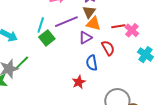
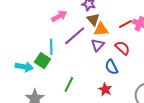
green square: (47, 38) -> (42, 61), moved
green line: (22, 63) -> (69, 84), moved

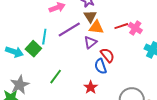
red semicircle: (122, 48) -> (107, 55), moved

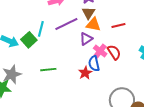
pink cross: (135, 28) -> (100, 51), moved
red semicircle: (107, 55) -> (114, 52), moved
green line: (56, 77) -> (48, 70), turned 42
red star: (91, 87) -> (85, 73), moved

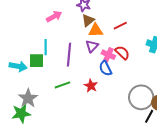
brown triangle: (88, 13) -> (88, 20), turned 32
purple line: (66, 24) -> (69, 55), moved, turned -45
green square: (29, 40) -> (36, 61), turned -35
red star: (85, 73) -> (91, 86), moved

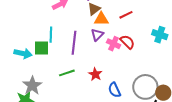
blue semicircle: (105, 68) -> (114, 90), moved

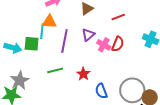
orange triangle: (101, 19) -> (49, 22), moved
red semicircle: (127, 42) -> (118, 44), turned 63

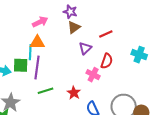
purple triangle: (88, 35) -> (85, 48), moved
purple line: (64, 41) -> (37, 68), moved
pink cross: (104, 45) -> (93, 75), moved

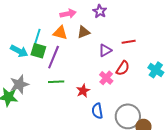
brown triangle: (74, 27) -> (84, 32), moved
cyan line: (30, 52) -> (37, 37), moved

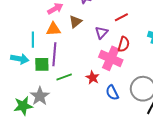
green square: (38, 51) -> (42, 64), moved
pink cross: (106, 78) -> (111, 58), size x1.6
gray star: (19, 84) -> (40, 96), moved

